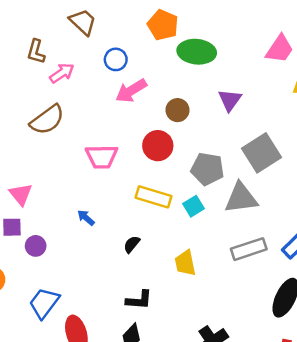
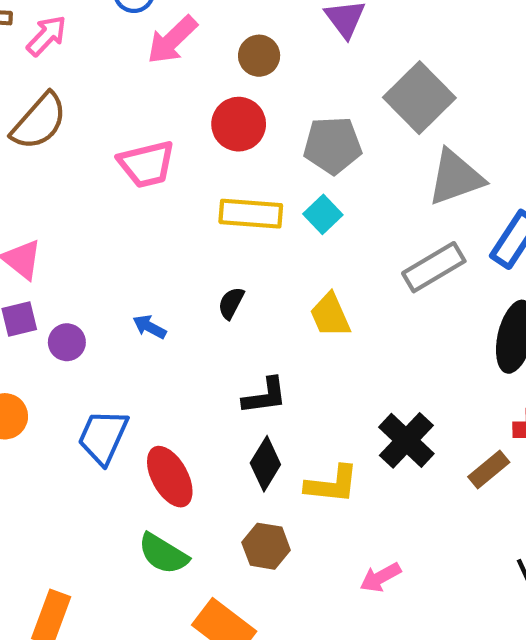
gray triangle: (241, 198) -> (456, 177), moved
blue arrow: (86, 218) -> (150, 327), moved

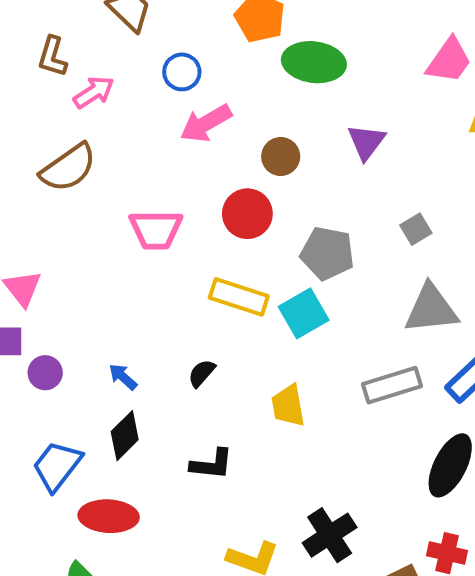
gray square: (419, 98) -> (416, 229), size x0.5
cyan square: (323, 214) -> (304, 313), size x1.4
black diamond: (265, 464) -> (125, 436), moved
red ellipse: (170, 477) -> (109, 516), turned -72

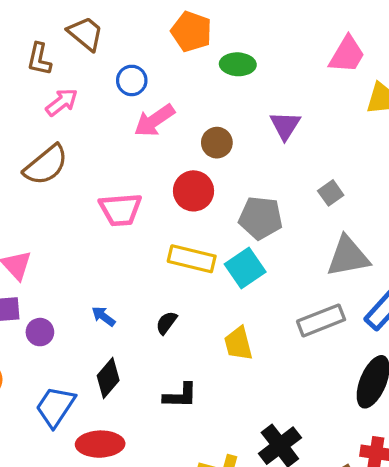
brown L-shape: (52, 57) -> (39, 59), moved
green ellipse: (314, 62) -> (238, 64), size x0.7
blue arrow: (123, 377) -> (103, 316), moved

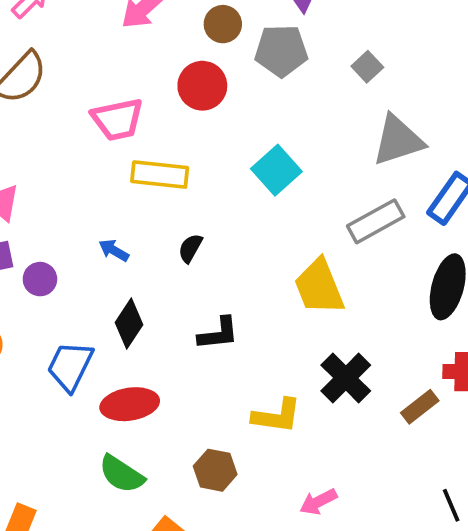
gray pentagon: (261, 218) -> (281, 51), moved
yellow rectangle: (192, 259) -> (160, 175), moved
yellow trapezoid: (238, 344) -> (319, 287), moved, size x1.4

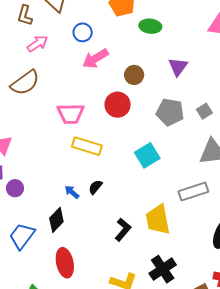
gray pentagon: (281, 51) -> (170, 112), moved
blue arrow: (114, 250) -> (72, 192), moved
black L-shape: (218, 334) -> (123, 230), moved, turned -55
red ellipse: (130, 404) -> (65, 263), moved, turned 76

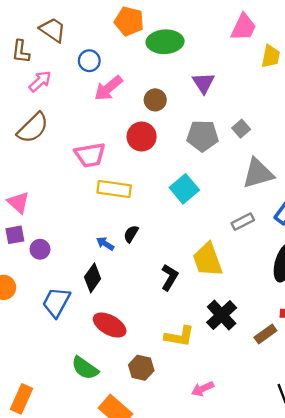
green ellipse: (150, 26) -> (165, 42), size x1.4
gray rectangle: (193, 191) -> (243, 222), size x0.7
red ellipse: (65, 263) -> (110, 325), turned -40

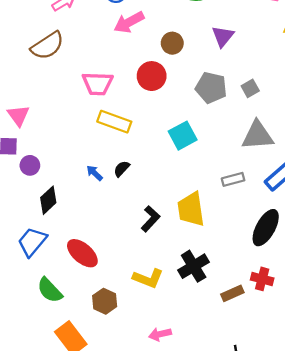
black diamond: (93, 278) -> (48, 200), moved
blue trapezoid: (56, 302) -> (32, 242), moved

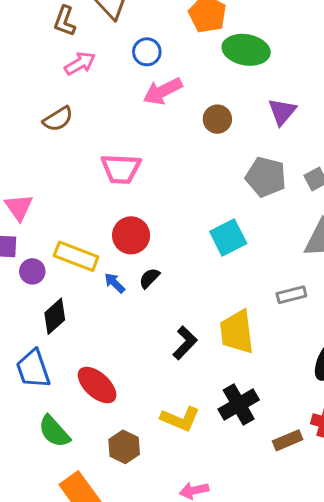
brown semicircle: (47, 46) -> (58, 119), size x0.7
red circle: (152, 76) -> (131, 235), moved
yellow rectangle: (114, 122) -> (76, 256), moved
blue trapezoid: (32, 242) -> (33, 369), turned -60

